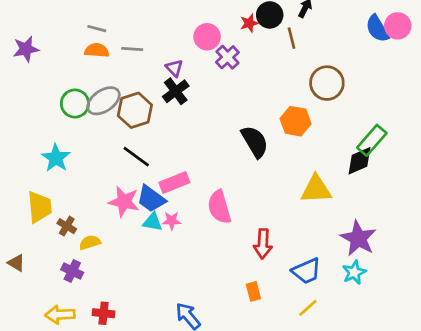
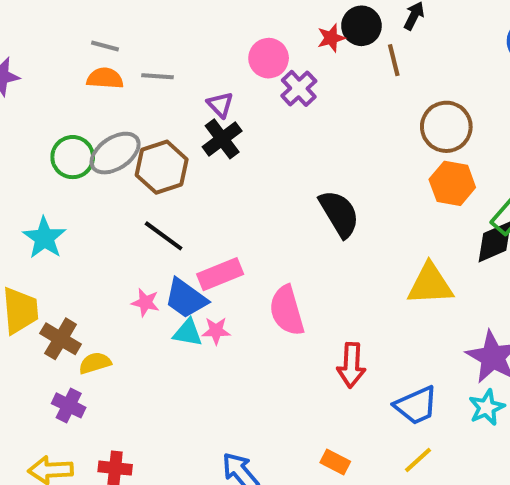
orange hexagon: (296, 121) -> (452, 183), moved
pink star: (124, 202) -> (145, 302), size x0.6
brown cross: (67, 226) -> (61, 339), size x1.4
orange rectangle: (253, 291) -> (335, 462), moved, turned -48

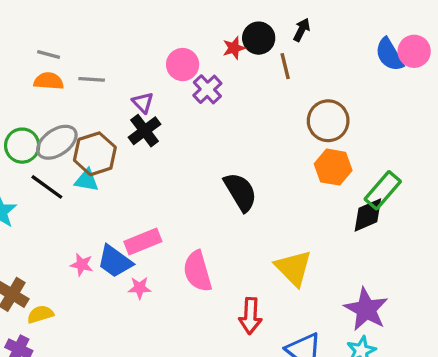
black line: (164, 236) -> (47, 187), moved
yellow triangle: (430, 284) -> (293, 268), moved, turned 48
cyan triangle: (188, 333) -> (87, 180), moved

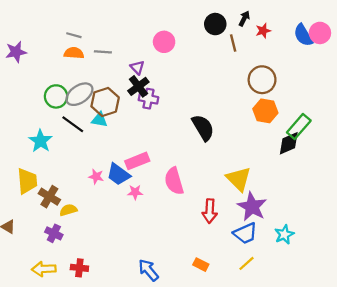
red star: (234, 48) -> (263, 31), moved
purple cross: (207, 89) -> (148, 99), moved, turned -36
purple star: (366, 309) -> (252, 207), moved

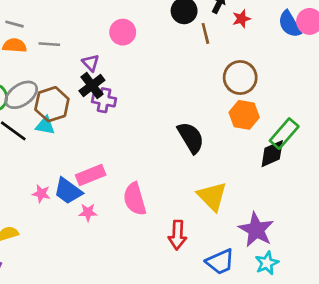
black semicircle: (203, 128) -> (191, 138), moved
purple star: (252, 207) -> (256, 230), moved

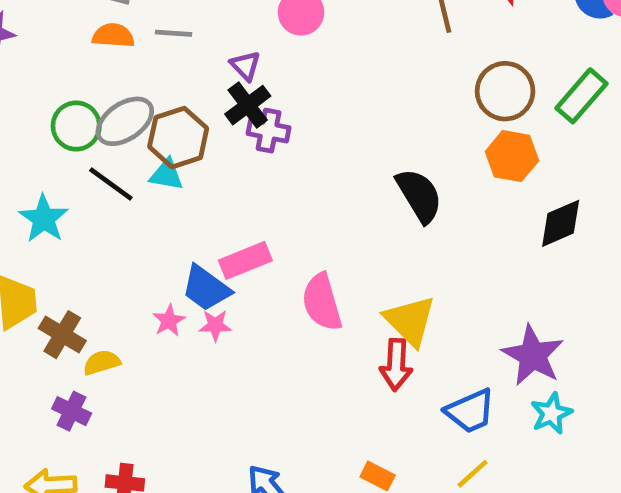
green rectangle: (284, 134) -> (582, 96), moved
pink star: (41, 194) -> (169, 321), moved, turned 30
yellow triangle: (212, 196) -> (410, 321), moved
pink star: (88, 212) -> (215, 325), moved

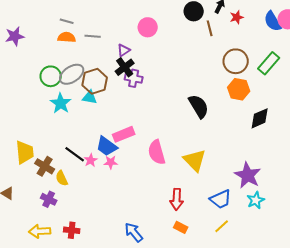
purple triangle: (245, 66) -> (124, 50), turned 40
black line: (111, 184) -> (75, 154), moved
cyan star: (44, 219) -> (61, 103), moved
yellow semicircle: (102, 362) -> (62, 178), turned -98
red arrow: (396, 365) -> (177, 199), moved

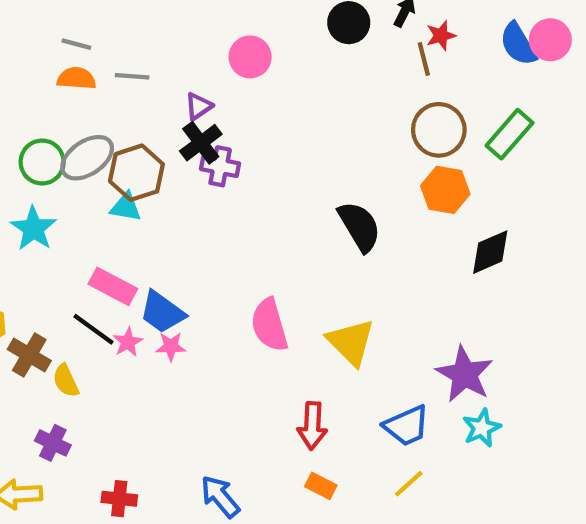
brown line: (210, 28) -> (424, 59), moved
cyan star: (61, 103) -> (34, 228), moved
pink rectangle: (124, 134) -> (113, 286), moved, turned 50
purple cross: (49, 199) -> (53, 443), moved
red cross: (72, 230) -> (119, 499), moved

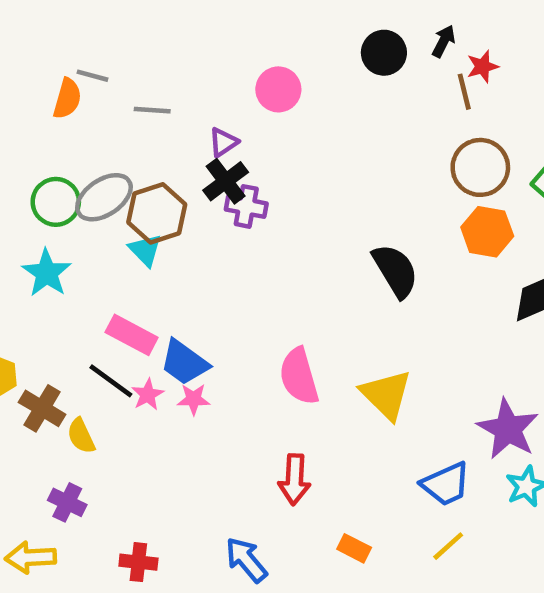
orange semicircle: (76, 78) -> (67, 99), moved, turned 102
cyan triangle: (126, 207) -> (145, 250), turned 36
red arrow: (312, 426) -> (294, 479), moved

